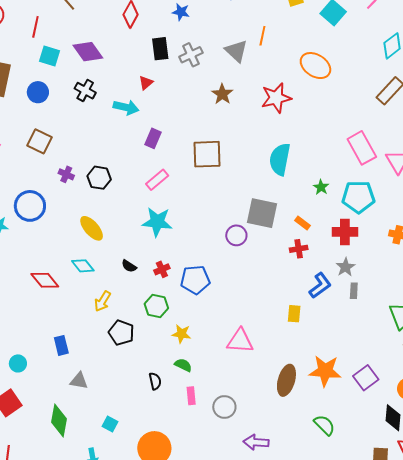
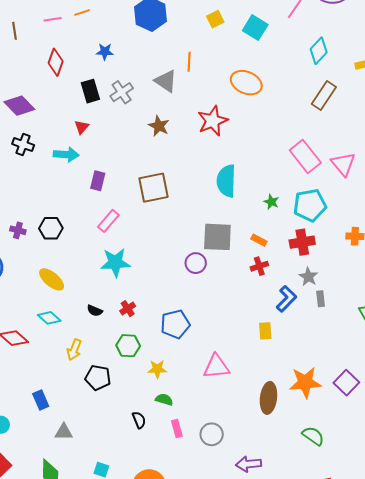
blue pentagon: (195, 280) -> (175, 324), moved

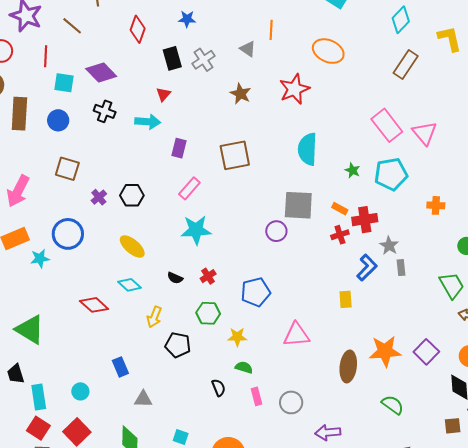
gray triangle: (166, 81) -> (248, 49), size x0.7
purple cross: (18, 230) -> (99, 197), turned 35
red cross: (302, 242) -> (365, 220), moved

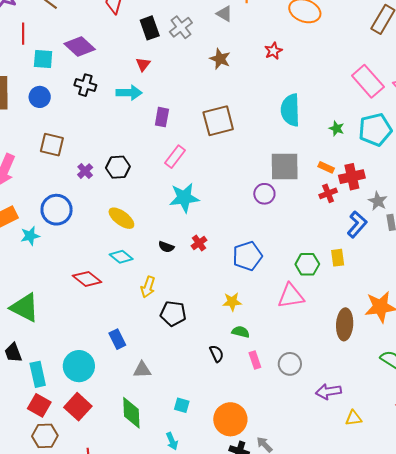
red star: (294, 89) -> (273, 51), size x0.6
green hexagon: (208, 313) -> (307, 264), moved
cyan circle: (80, 391) -> (79, 366), size x1.8

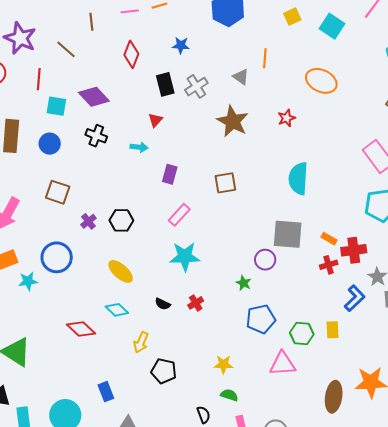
brown star: (220, 59) -> (233, 121), size x1.5
cyan arrow: (129, 93) -> (139, 147), size x0.7
brown square: (218, 121) -> (225, 183), size x0.7
green star: (337, 128) -> (244, 283), moved
blue pentagon: (247, 256) -> (261, 319), moved

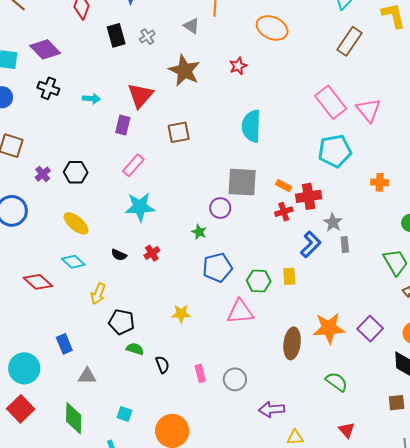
gray cross: (196, 87) -> (147, 37), size x0.7
red triangle: (155, 120) -> (140, 95), moved, size x1.8
green semicircle: (229, 395) -> (135, 349), moved

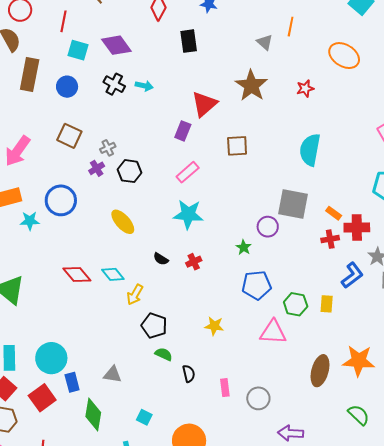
gray cross: (147, 37) -> (108, 148), moved
cyan arrow: (91, 99) -> (144, 86), moved
cyan diamond: (73, 262) -> (113, 274), moved
blue rectangle: (64, 344) -> (72, 382), moved

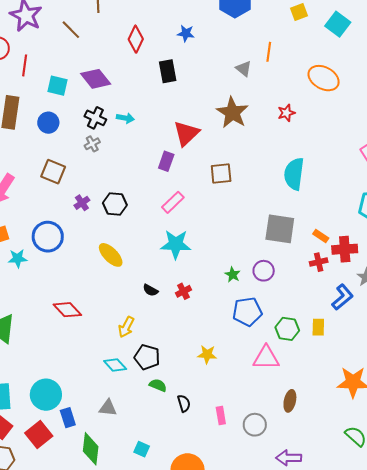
red line: (64, 21) -> (25, 65), moved
gray cross: (108, 148) -> (92, 144), moved
purple circle: (268, 227) -> (264, 271), moved
cyan diamond: (113, 274) -> (115, 365), moved
brown ellipse: (320, 371) -> (290, 401), moved, size x0.7

